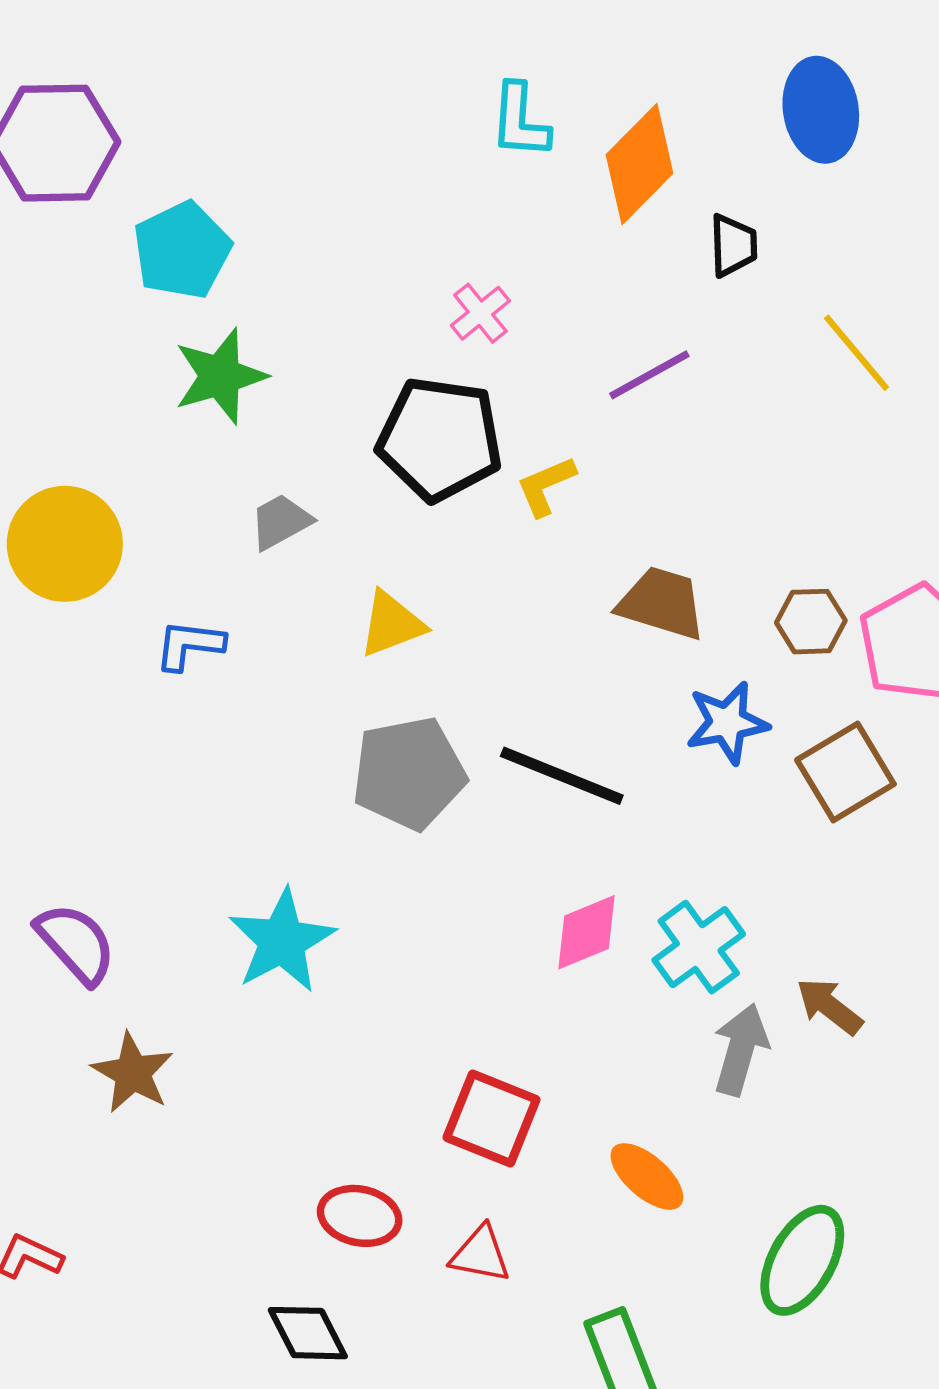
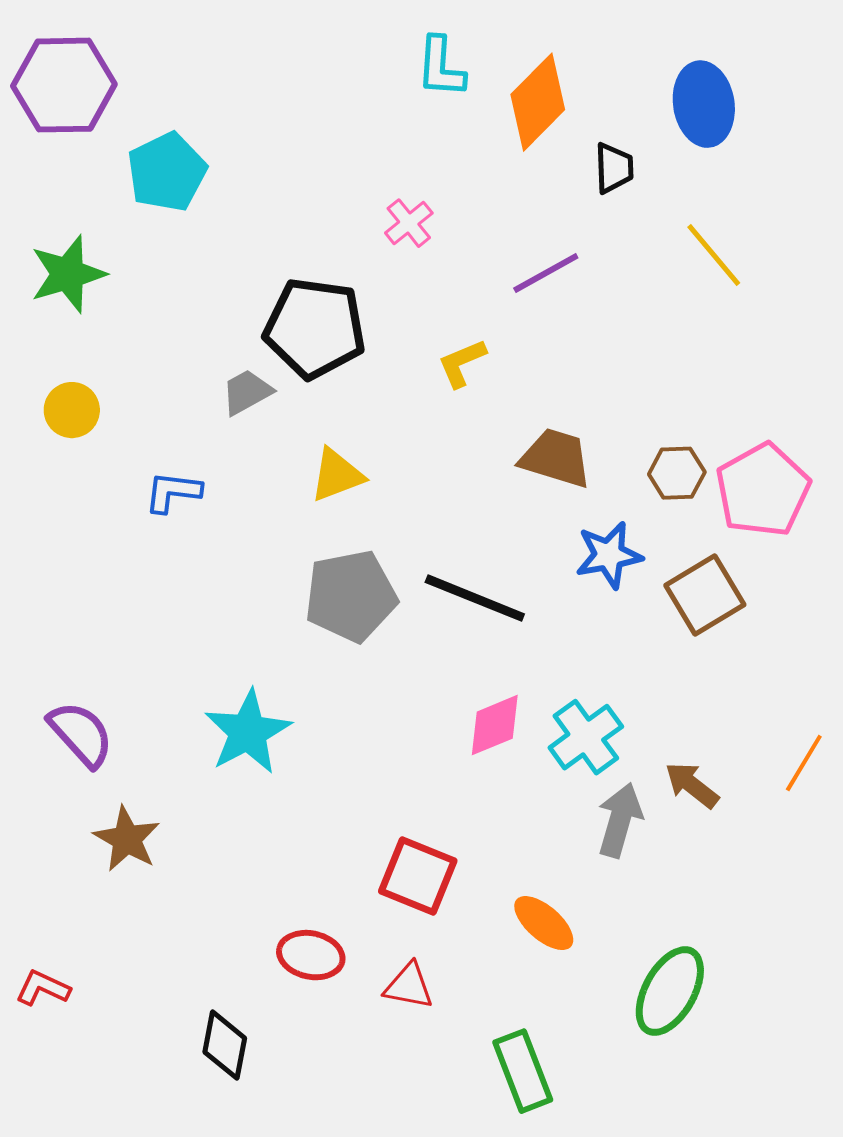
blue ellipse: (821, 110) -> (704, 104), moved
green star: (220, 376) -> (68, 274), moved
black pentagon: (440, 439) -> (315, 328), moved
yellow circle: (65, 544) -> (72, 410), size x0.6
black diamond: (308, 1333) -> (225, 1045), moved, turned 38

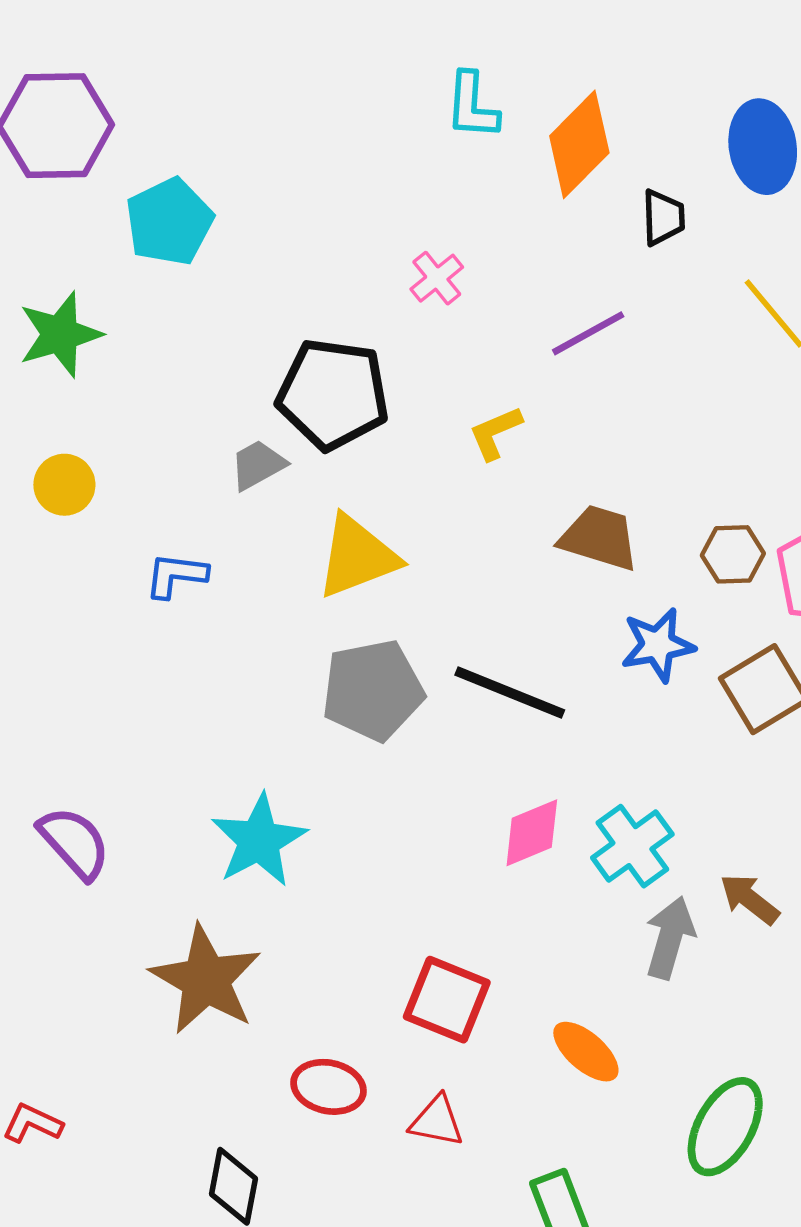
yellow triangle: (337, 475) -> (357, 557), size x1.4
brown star: (127, 839) -> (206, 980), moved, size x1.5

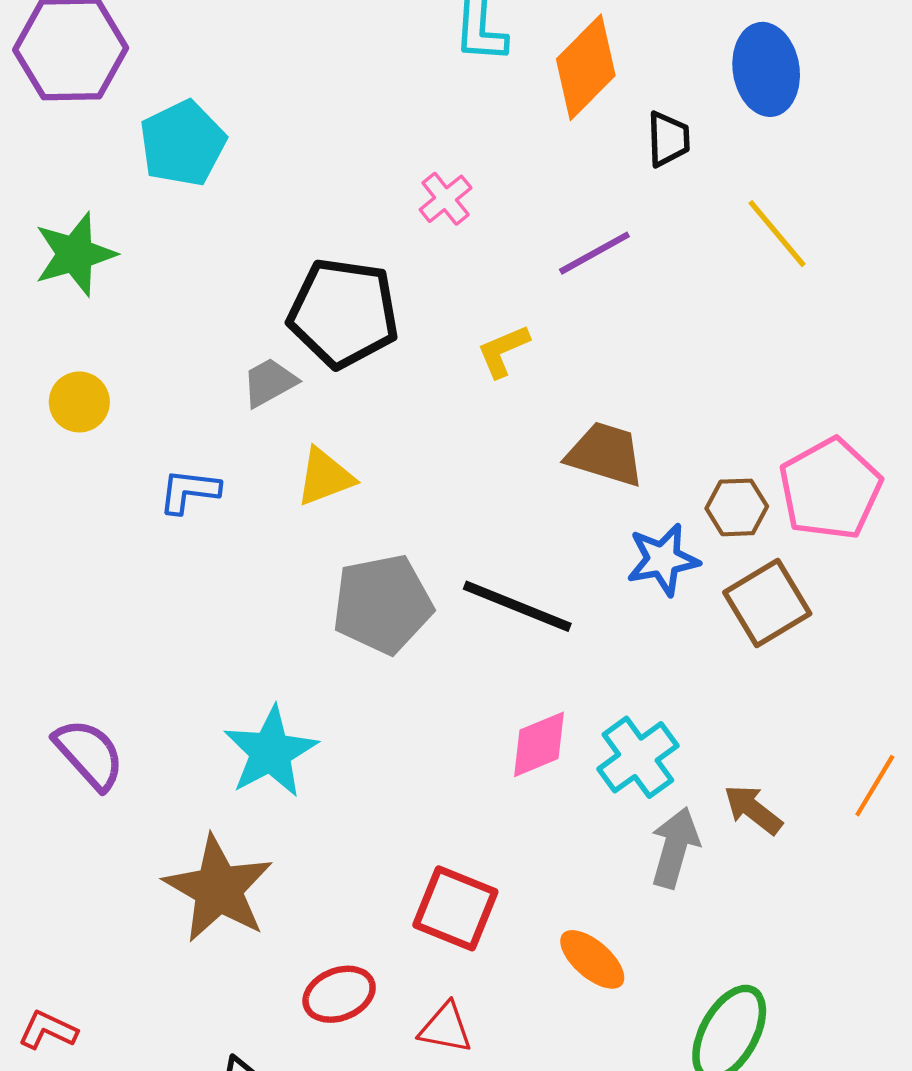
brown hexagon: (733, 554) -> (737, 507), moved
yellow triangle: (357, 557) -> (325, 477), moved, size x0.7
red ellipse: (328, 1087) -> (339, 994), turned -34

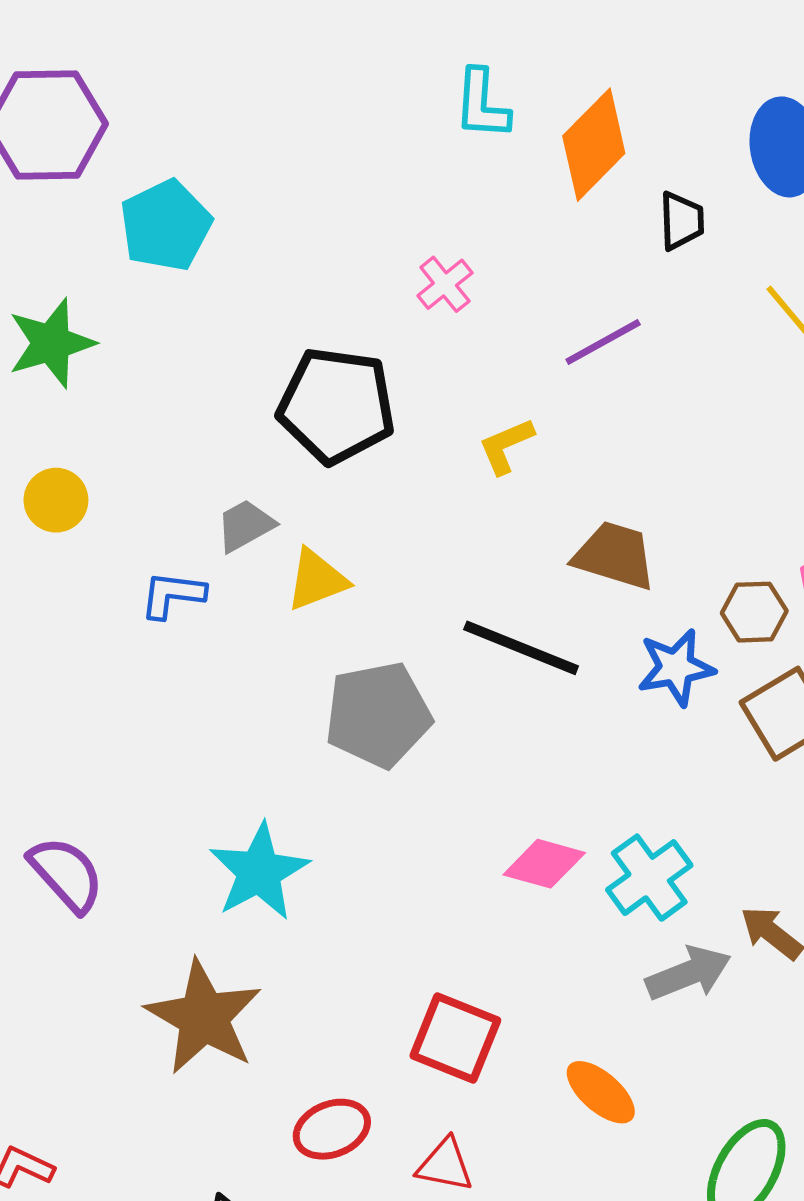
gray trapezoid: (270, 382) -> (245, 526), moved
black line: (517, 606) -> (521, 648), moved
pink diamond: (539, 744) -> (544, 864), turned 38
gray arrow: (675, 848) -> (688, 973), turned 52

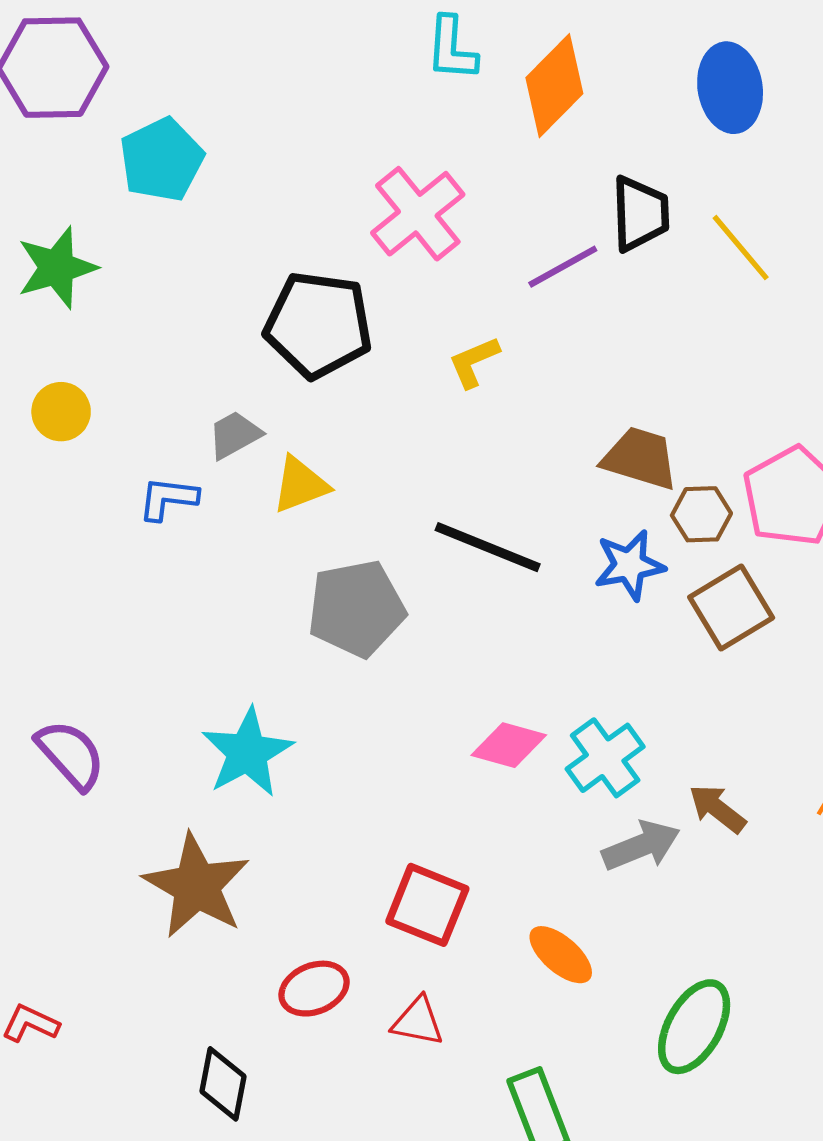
black trapezoid: (682, 221) -> (640, 214), moved, size x1.4
pink cross: (445, 284) -> (418, 214), size x1.8
brown trapezoid: (615, 556) -> (640, 458), moved

